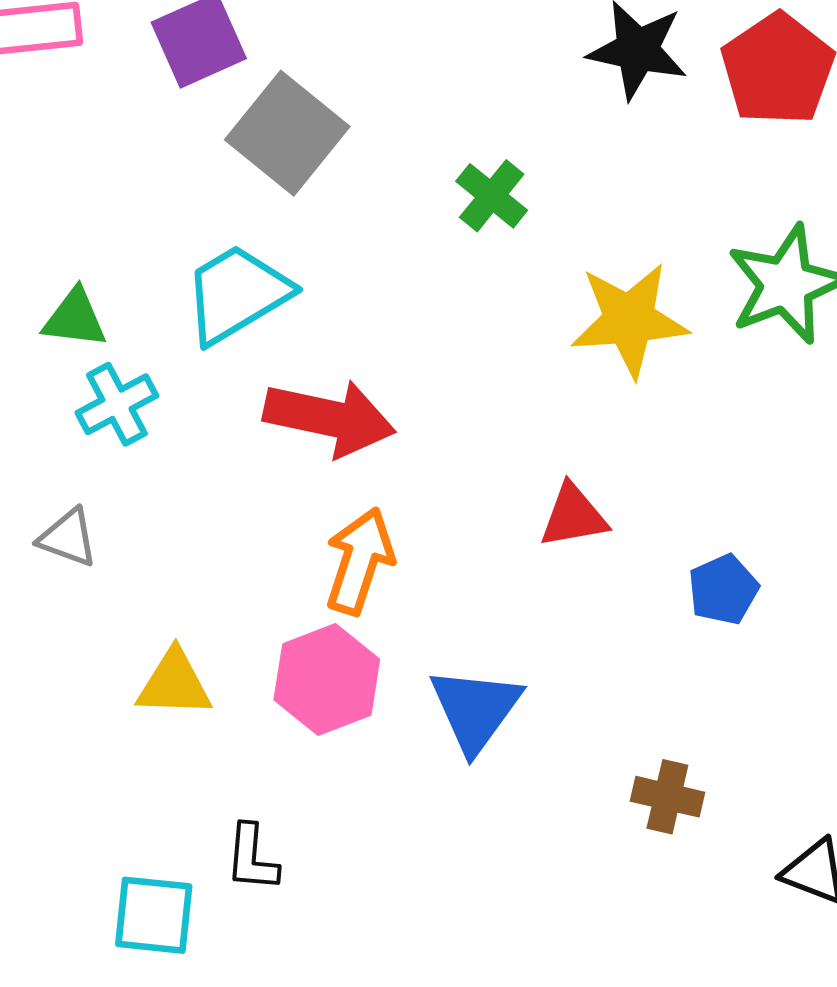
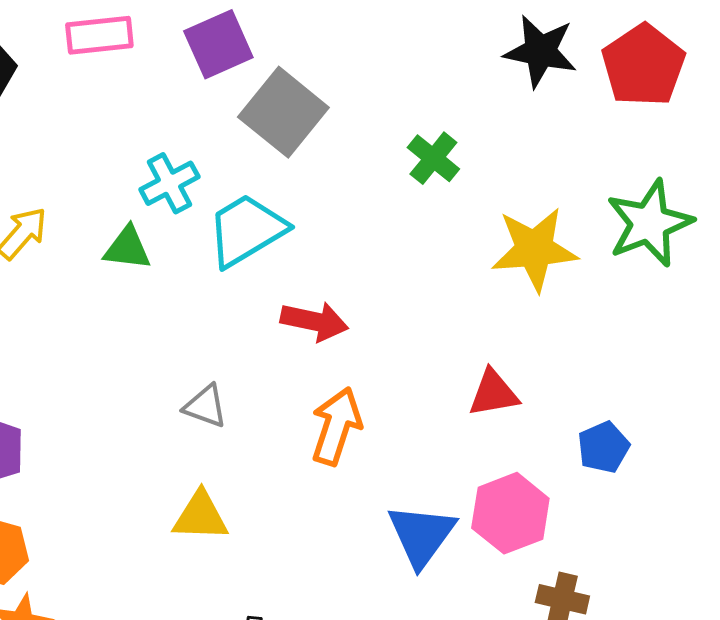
cyan cross: (117, 404) -> (169, 183), moved
red arrow: (330, 418) -> (314, 321), size x0.7
gray triangle: (68, 538) -> (205, 406), moved
pink hexagon: (327, 679) -> (510, 513), moved

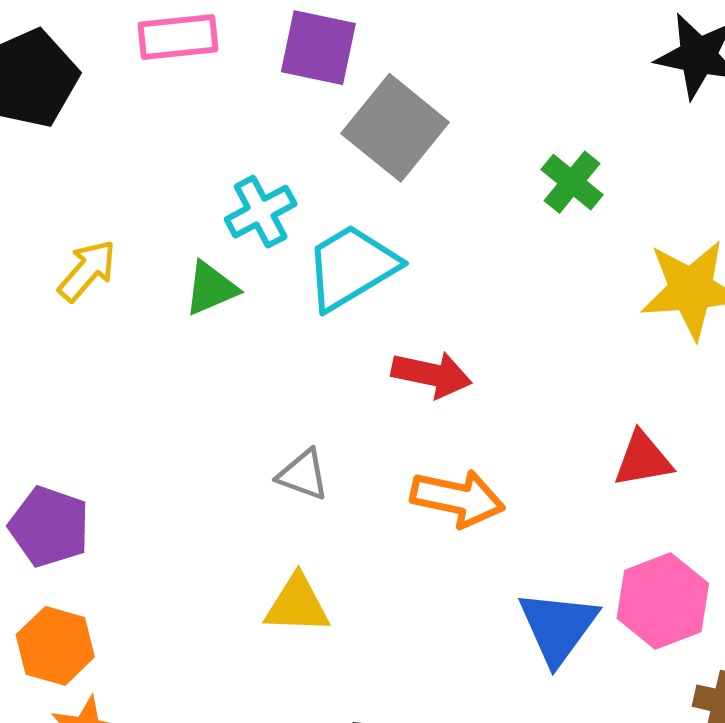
purple square: (218, 44) -> (318, 48), turned 36
green triangle: (127, 248) -> (211, 288), turned -30
orange arrow: (336, 426) -> (458, 498), turned 84

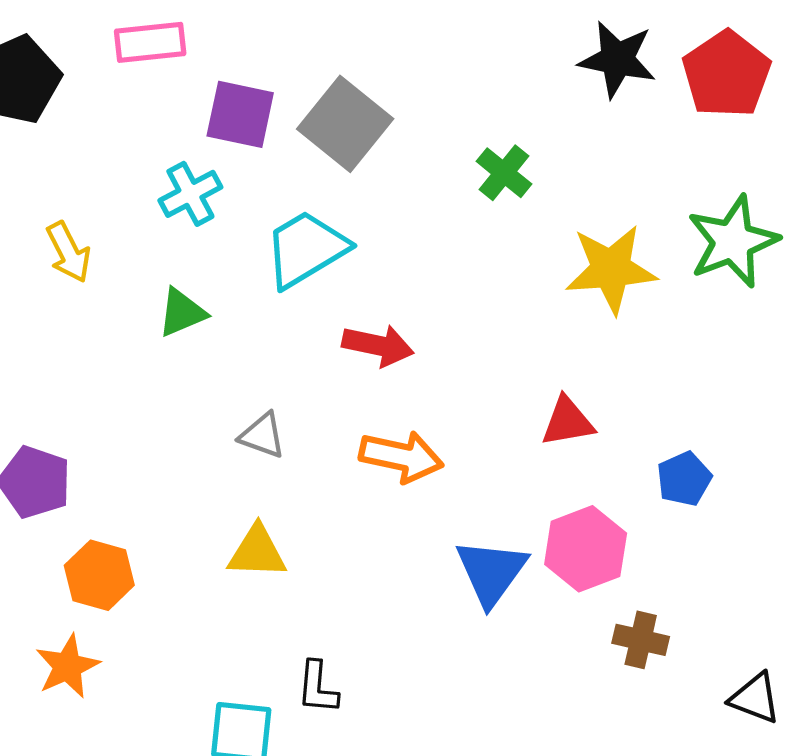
purple square: (318, 48) -> (240, 114), moved
cyan cross: (261, 212) -> (190, 194), moved
yellow arrow: (87, 271) -> (69, 252), turned 112
green triangle: (211, 288) -> (182, 313), moved
orange hexagon: (55, 646) -> (99, 575), moved

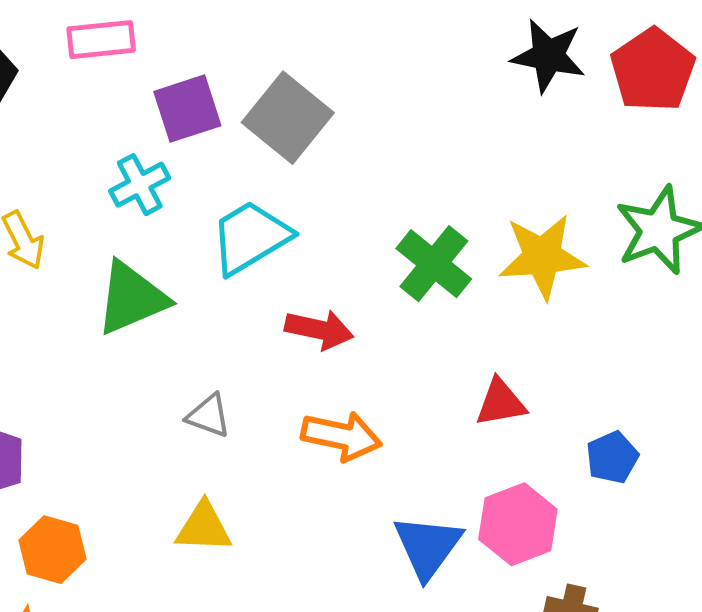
purple square: (240, 114) -> (187, 109), turned -30
green cross: (504, 173) -> (434, 264), moved, size x1.4
green triangle: (182, 313) -> (132, 298), size x1.6

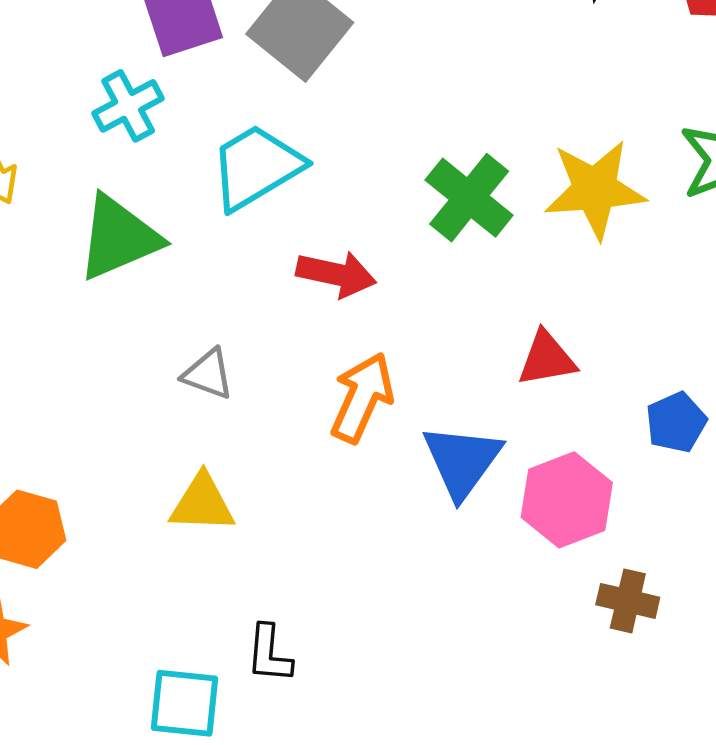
orange arrow: (341, 436) -> (362, 398), turned -78
blue triangle: (428, 547) -> (462, 461), moved

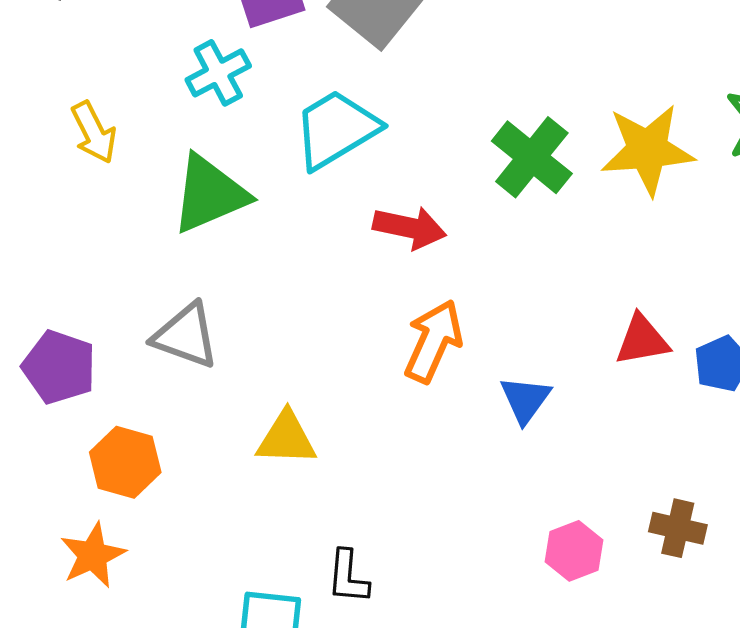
red triangle: (547, 359) -> (642, 340), moved
gray triangle: (208, 374) -> (186, 336), moved, size x1.4
blue triangle: (462, 461) -> (525, 400), size x0.7
pink hexagon: (567, 500) -> (574, 551), moved, size x0.7

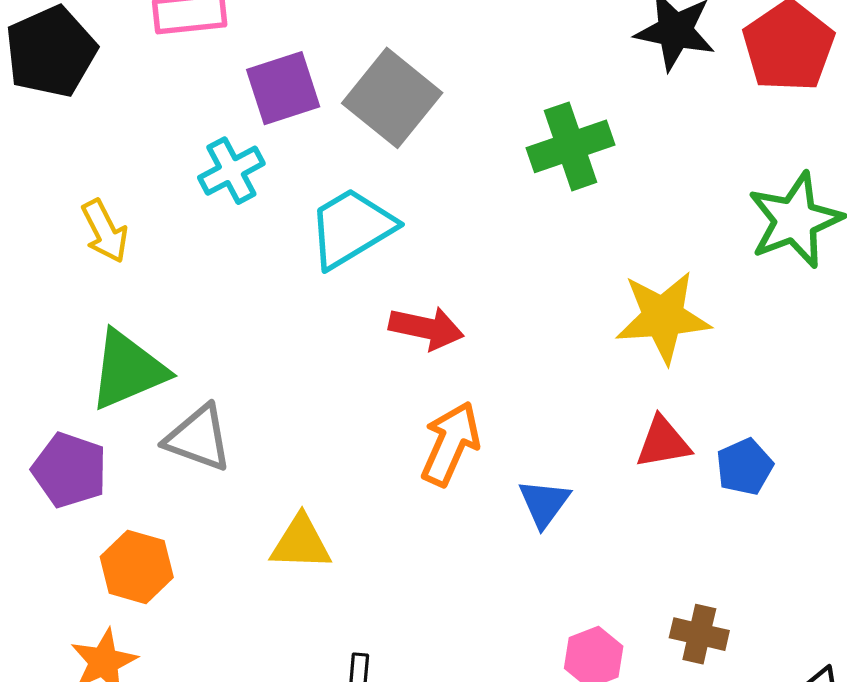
yellow star: (648, 150) -> (663, 317), moved
green cross: (532, 157) -> (571, 146), moved, turned 32
green triangle: (210, 194) -> (128, 370), moved

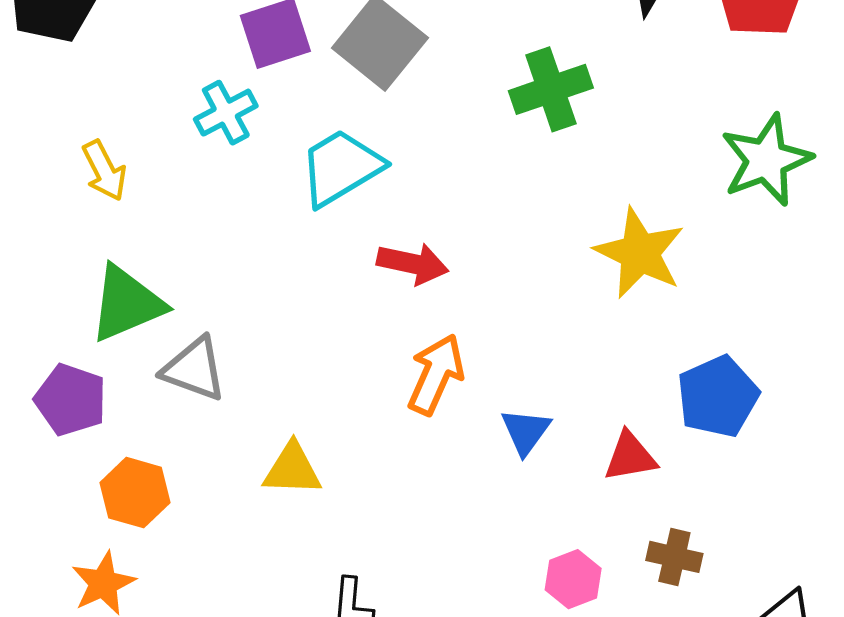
yellow star: (663, 317) -> (640, 253), turned 30
red triangle: (663, 443) -> (630, 457), moved
blue pentagon: (744, 467) -> (718, 397), size x1.5

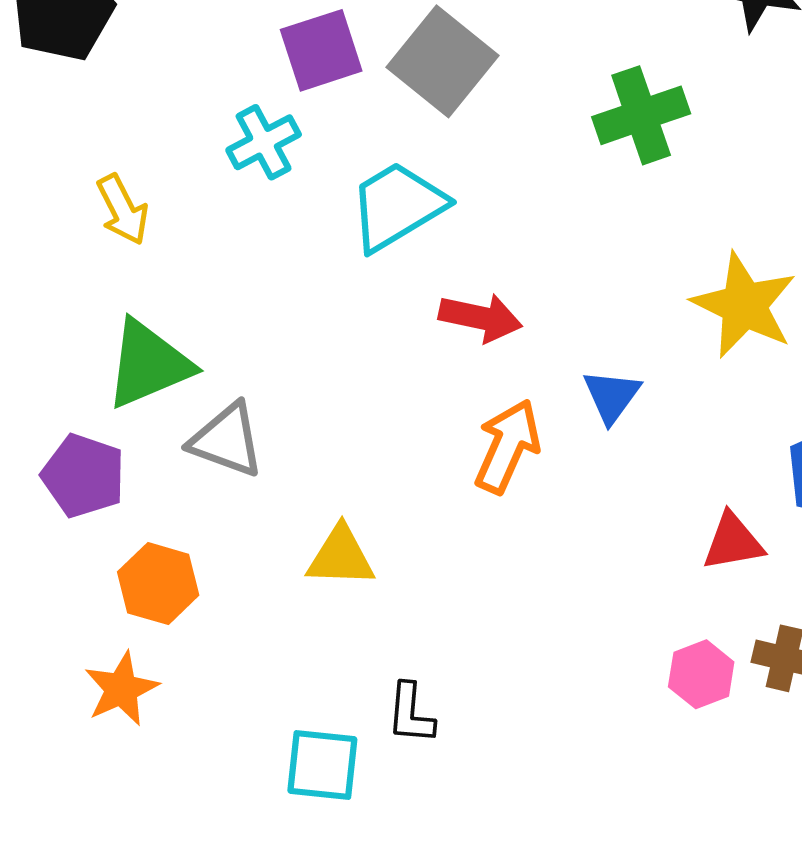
blue triangle: (526, 431) -> (612, 396), moved
pink hexagon: (573, 579) -> (701, 674), moved

